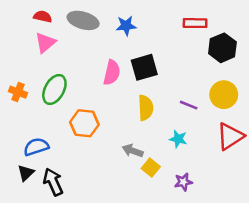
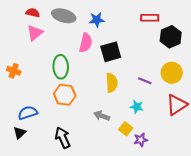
pink semicircle: (112, 73) -> (86, 43), moved
green ellipse: (54, 89) -> (61, 67), moved, turned -30
yellow square: (151, 168) -> (126, 129), moved
black arrow: (53, 182) -> (63, 138), moved

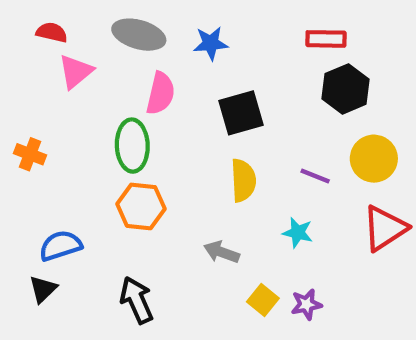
red semicircle: (33, 13) -> (52, 32), moved
black hexagon: (171, 37) -> (346, 89), moved
pink semicircle: (86, 43) -> (161, 93), moved
yellow square: (126, 129) -> (263, 300), moved

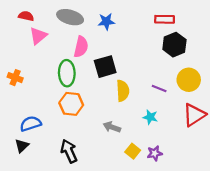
black square: (241, 113) -> (105, 67), moved

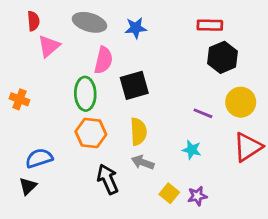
red semicircle: (26, 16) -> (33, 21), turned 72
yellow semicircle: (123, 91) -> (138, 132), moved
black arrow: (69, 151) -> (108, 179), moved

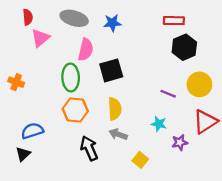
purple star: (197, 196) -> (180, 142), moved

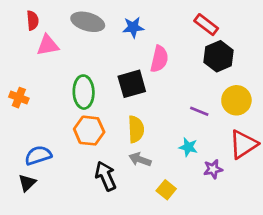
red rectangle: (174, 21) -> (206, 25), turned 36
pink triangle: (40, 38) -> (48, 45), turned 30
pink semicircle: (86, 50) -> (159, 59), moved

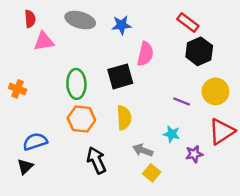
gray arrow: (140, 159) -> (143, 150), moved

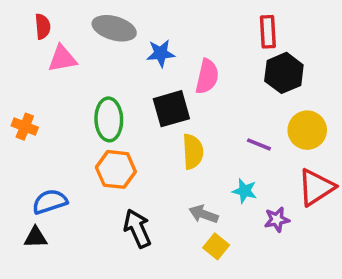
red rectangle: (188, 23) -> (268, 32), turned 50
blue star: (122, 25) -> (161, 53), moved
yellow semicircle: (124, 118) -> (193, 152), moved
black triangle: (25, 167) -> (36, 237), turned 42

